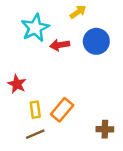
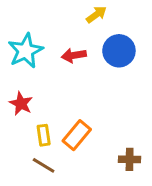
cyan star: (35, 28) -> (25, 51), moved
brown line: (35, 134) -> (44, 165), turned 54

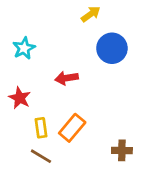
cyan star: (25, 51) -> (24, 48), size x0.7
red arrow: (74, 55) -> (67, 78), moved

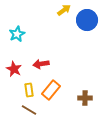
blue circle: (112, 48) -> (87, 20), moved
red arrow: (67, 78) -> (41, 64), moved
brown cross: (122, 150) -> (85, 98), moved

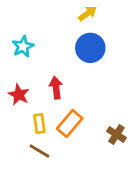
blue circle: (87, 20) -> (90, 48), moved
red arrow: (41, 64) -> (56, 88), turned 91
brown cross: (85, 98) -> (116, 135), turned 32

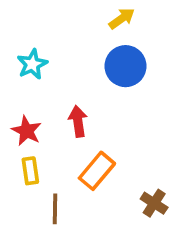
yellow rectangle: (39, 124) -> (30, 171), moved
brown cross: (116, 135) -> (154, 203), moved
brown line: (39, 151) -> (55, 209), turned 60

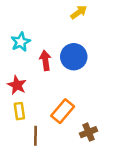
blue circle: (126, 66) -> (74, 57), moved
red arrow: (78, 121) -> (45, 60), moved
brown cross: (154, 203) -> (89, 132), moved, turned 35

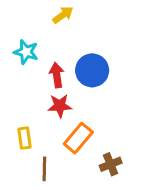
yellow arrow: (79, 12) -> (63, 15), moved
cyan star: (21, 42) -> (26, 52), turned -30
red star: (17, 85) -> (60, 106), moved, turned -30

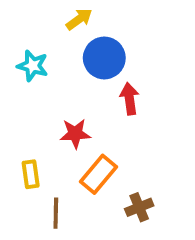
blue circle: (92, 70) -> (104, 58), moved
red arrow: (57, 75) -> (129, 99), moved

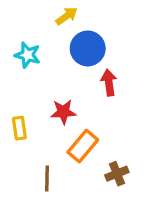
yellow rectangle: (31, 174) -> (19, 128), moved

